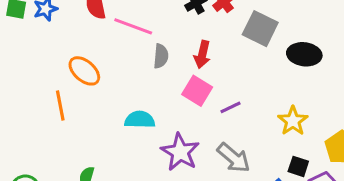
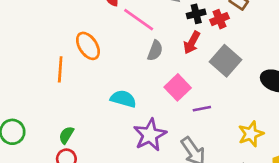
gray square: (260, 29) -> (226, 61), moved
red arrow: (202, 54) -> (192, 43), moved

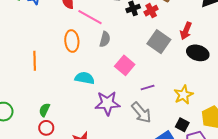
red arrow: (192, 43) -> (186, 31), moved
orange ellipse: (88, 46) -> (72, 41), moved, turned 35
purple line: (202, 109) -> (148, 88), moved
purple star: (150, 135) -> (107, 103), turned 30

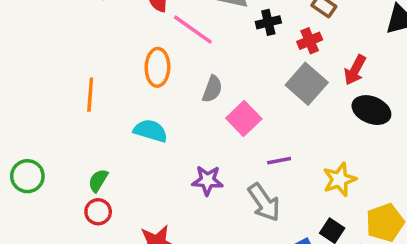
red cross: (151, 11) -> (310, 41), moved
gray semicircle: (105, 39) -> (212, 89), moved
cyan semicircle: (85, 78) -> (150, 131), moved
purple star: (107, 103) -> (207, 180), size x0.7

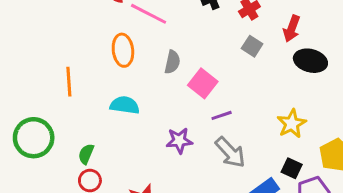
gray square: (307, 84) -> (252, 46), size x0.6
purple line: (279, 161) -> (222, 115), moved
green circle: (27, 176) -> (34, 138), moved, size x1.4

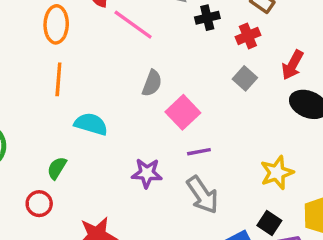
orange ellipse: (123, 50) -> (56, 24), moved
orange line: (69, 82) -> (58, 79), moved
green semicircle: (86, 154) -> (57, 168), moved

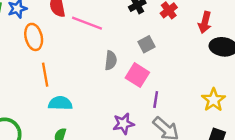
gray square: (245, 78) -> (147, 44), moved, turned 35
cyan semicircle: (91, 124) -> (60, 103), moved
purple line: (199, 152) -> (156, 99), turned -56

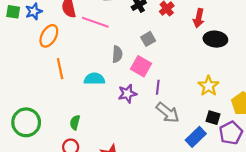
orange ellipse: (34, 37) -> (49, 36), turned 45
cyan semicircle: (60, 103) -> (94, 79), moved
purple star: (123, 124) -> (127, 94), moved

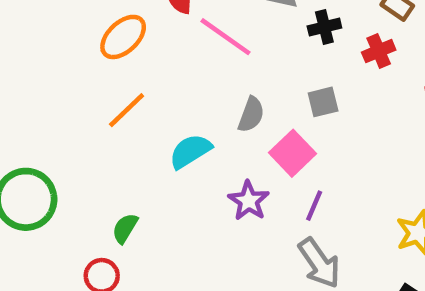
orange line: (60, 69) -> (127, 110), turned 42
cyan semicircle: (94, 79) -> (190, 151), turned -48
purple star: (127, 94) -> (249, 201), turned 30

